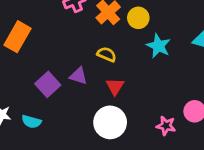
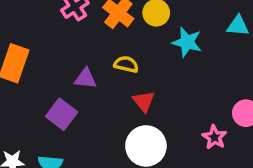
purple triangle: (78, 76) -> (86, 78), moved
pink star: (166, 126) -> (214, 137), turned 30

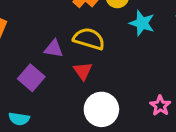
yellow semicircle: (126, 64) -> (89, 39), size x1.5
red triangle: (144, 101) -> (83, 71), moved

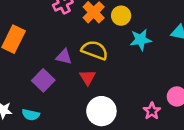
cyan star: (142, 23) -> (141, 40), turned -30

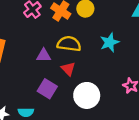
cyan star: (141, 40) -> (110, 42), moved
purple square: (43, 80) -> (47, 89), moved

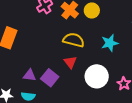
purple triangle: (44, 55) -> (30, 75), moved
white circle: (87, 95) -> (97, 76), moved

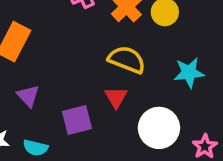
purple triangle: (30, 75) -> (28, 96), moved, turned 32
purple square: (50, 78) -> (77, 120), turned 30

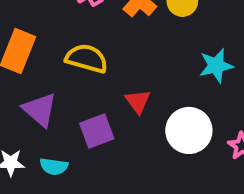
yellow semicircle: (127, 60) -> (87, 58), moved
purple triangle: (28, 96) -> (40, 110), size x1.4

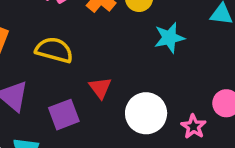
cyan star: (216, 66) -> (169, 38), moved

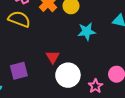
yellow semicircle: (54, 50) -> (19, 19), moved
red triangle: (100, 88) -> (53, 57), moved

